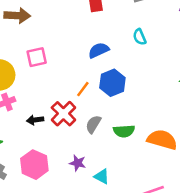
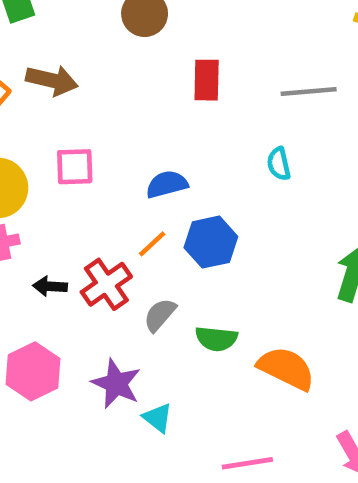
blue semicircle: (99, 50) -> (167, 184), moved
purple star: (78, 163) -> (116, 384), size x1.5

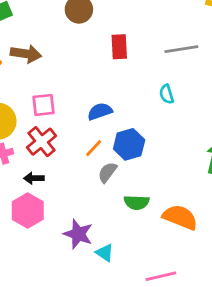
red cross: (106, 284) -> (42, 142), moved
gray semicircle: (160, 315) -> (107, 172), moved
pink hexagon: (33, 371) -> (28, 211), moved

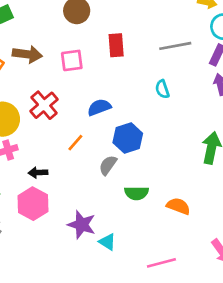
pink square: (43, 105) -> (72, 60), moved
red cross: (42, 142) -> (44, 105), moved
orange line: (94, 148) -> (75, 143), moved
orange semicircle: (180, 217) -> (178, 206), size x0.7

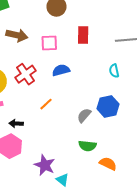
blue semicircle: (99, 107) -> (61, 70), moved
blue hexagon: (128, 138) -> (108, 106), moved
gray semicircle: (108, 165) -> (84, 115), moved
orange semicircle: (178, 206) -> (108, 164), moved

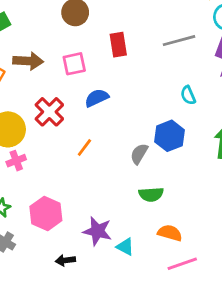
cyan semicircle: (114, 71) -> (188, 95), moved
black arrow: (16, 123) -> (65, 260), moved
orange semicircle: (108, 164) -> (170, 233), moved

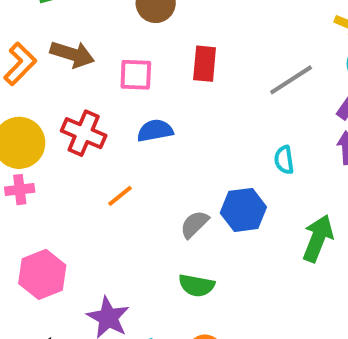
gray line: (179, 41) -> (291, 80), turned -32
red cross: (49, 112) -> (84, 133), turned -36

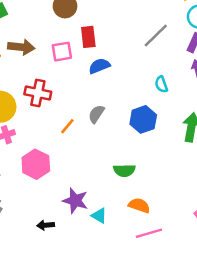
red rectangle: (205, 64) -> (88, 37), moved
blue semicircle: (155, 131) -> (99, 66), moved
gray semicircle: (194, 224) -> (96, 114), moved
pink hexagon: (42, 274) -> (36, 164), moved

